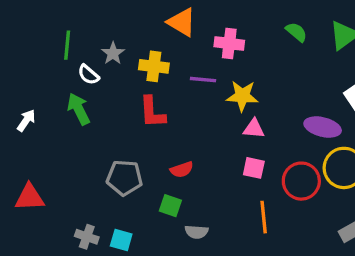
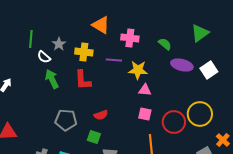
green semicircle: (296, 32) -> (165, 44), moved
green arrow: (79, 109) -> (52, 79), moved
purple ellipse: (323, 127) -> (182, 65), moved

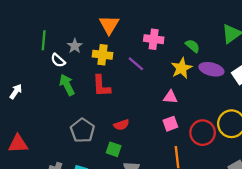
orange triangle: (101, 25) -> (109, 25), moved, turned 30
purple line: (114, 60) -> (136, 64), turned 35
yellow star: (138, 70) -> (181, 68), moved, turned -30
pink square: (145, 114) -> (170, 124), turned -32
gray pentagon: (66, 120) -> (83, 130), turned 30

